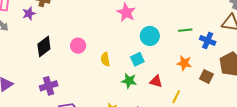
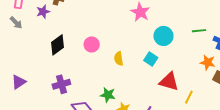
cyan square: (137, 59) -> (151, 59), turned -32
orange star: (184, 63) -> (208, 62), moved
green star: (129, 81) -> (108, 95), moved
red triangle: (156, 81) -> (169, 82), size x1.5

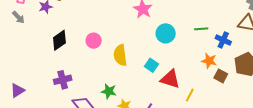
yellow semicircle: (119, 59) -> (120, 55), size x1.5
cyan square: (151, 59) -> (151, 65), moved
purple triangle: (19, 82) -> (17, 91), moved

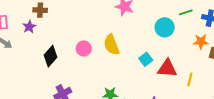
cyan circle: (166, 33) -> (165, 27), moved
yellow semicircle: (120, 55) -> (111, 45), moved
cyan square: (151, 65) -> (146, 59), turned 32

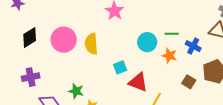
orange star: (201, 42) -> (169, 56), moved
pink circle: (84, 49) -> (64, 40), size x1.6

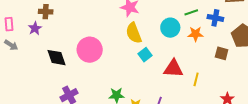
black diamond: (30, 37) -> (56, 58), turned -60
yellow semicircle: (91, 44) -> (134, 33), moved
cyan square: (120, 67) -> (145, 55), moved

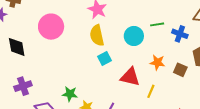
orange star: (195, 34) -> (157, 62), moved
pink circle: (90, 50) -> (51, 27), moved

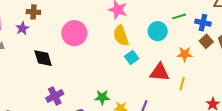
brown square: (180, 70) -> (206, 41), moved, turned 32

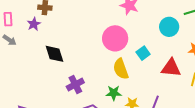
pink circle: (74, 33) -> (115, 38), moved
yellow semicircle: (121, 36) -> (121, 69), moved
purple cross: (55, 96) -> (75, 85), moved

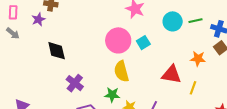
cyan circle: (169, 27) -> (173, 21), moved
cyan square: (143, 53) -> (143, 43), moved
purple cross: (75, 85) -> (75, 83), turned -30

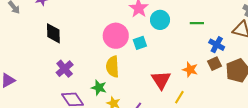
cyan circle: (173, 21) -> (160, 20), moved
green line: (196, 21) -> (197, 23), moved
red triangle: (172, 75) -> (161, 80), turned 35

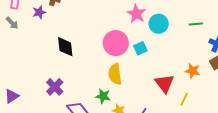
black diamond: (53, 33) -> (65, 47), moved
purple cross: (65, 69) -> (55, 87), moved

